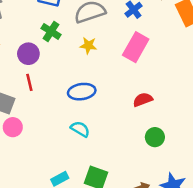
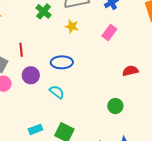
pink rectangle: (136, 47) -> (109, 33), size x0.7
purple circle: (28, 54) -> (31, 75), moved
red semicircle: (143, 100) -> (130, 71), moved

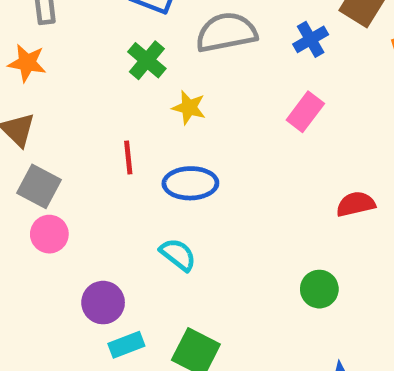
yellow star: (72, 26) -> (189, 108), moved
red line: (21, 50) -> (128, 157), moved
purple circle: (31, 75) -> (103, 303), moved

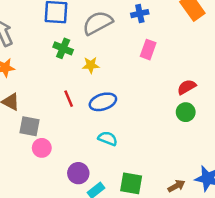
blue cross: (311, 39) -> (140, 14), turned 35
green circle: (319, 289) -> (186, 112), moved

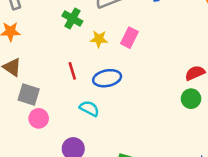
pink rectangle: (148, 50) -> (129, 38), moved
cyan semicircle: (108, 138) -> (89, 108), moved

